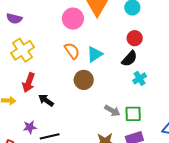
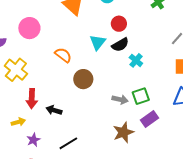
pink circle: (73, 19) -> (29, 28), moved
cyan triangle: (95, 54) -> (98, 42), moved
black semicircle: (129, 59) -> (120, 45), turned 36
purple star: (30, 127) -> (33, 140), moved

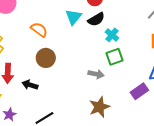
brown circle: (83, 79) -> (46, 58), moved
green square: (141, 96) -> (114, 57), moved
purple rectangle: (150, 119) -> (139, 91), moved

